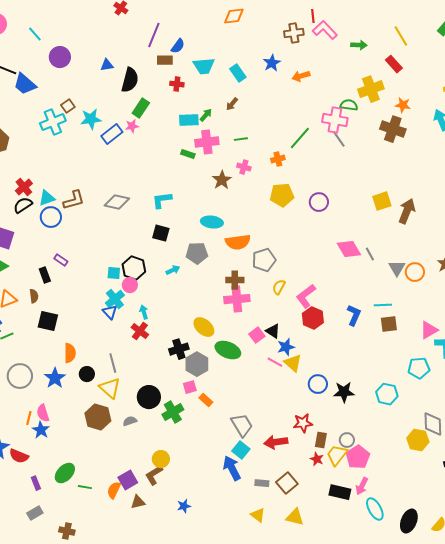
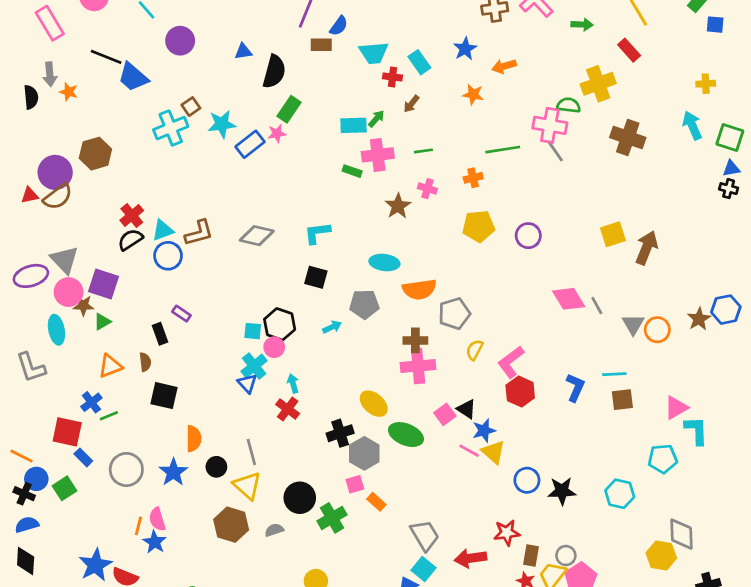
red cross: (177, 84) -> (393, 77), moved
orange star: (403, 105) -> (473, 94), moved
green line: (300, 138) -> (503, 150), turned 40

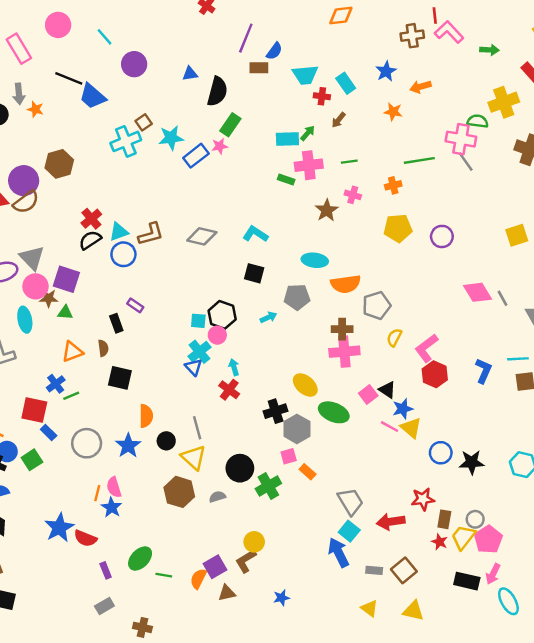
cyan L-shape: (317, 233) -> (255, 234), turned 40
green triangle: (102, 322) -> (65, 313), turned 35

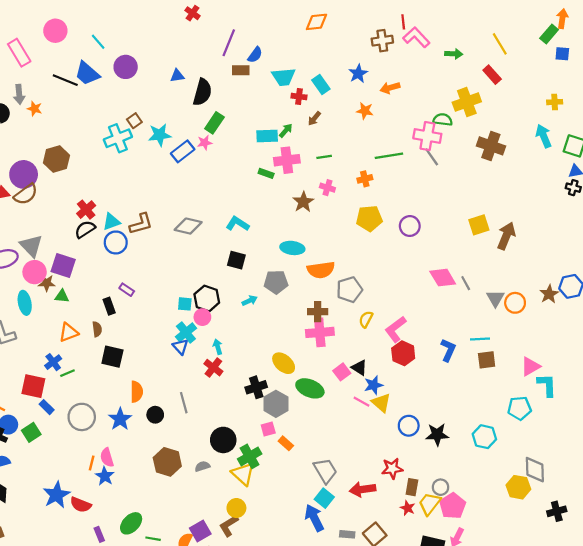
blue trapezoid: (93, 96) -> (87, 74), moved
yellow triangle: (194, 457) -> (243, 474), moved

